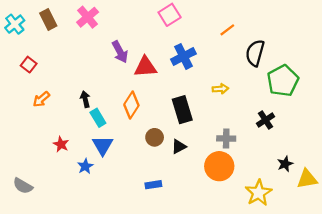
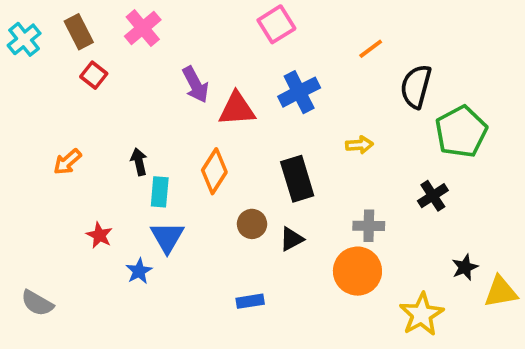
red square: (29, 65) -> (94, 75), moved
cyan rectangle: (98, 118) -> (160, 192), turned 36

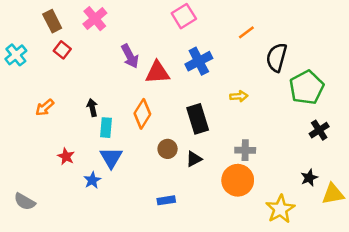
cyan cross: (24, 39) -> (16, 55), moved
black cross: (433, 196) -> (319, 130), moved

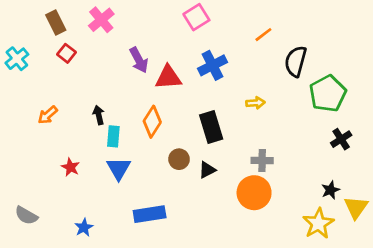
blue star: (92, 180) -> (84, 228), moved
yellow triangle: (333, 194) -> (356, 207), turned -45
blue rectangle: (166, 200) -> (150, 214), moved, size x1.6
yellow star: (280, 209) -> (318, 223), moved

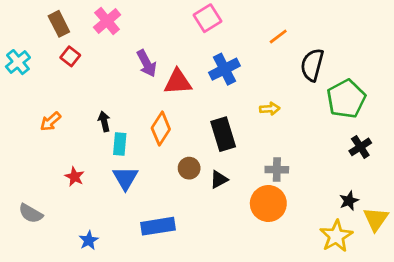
gray semicircle: (26, 215) -> (31, 213), moved

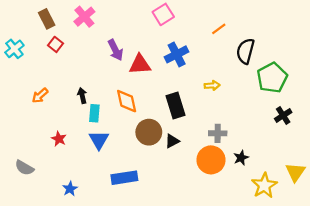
orange diamond: (161, 129) -> (127, 101), turned -45
brown circle: (189, 168) -> (149, 132), size x1.5
black star: (349, 201) -> (241, 158), moved

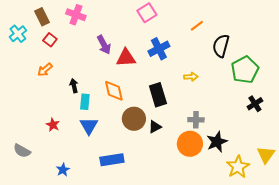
pink cross: (84, 17) -> (76, 15), turned -30
cyan cross: (14, 49) -> (18, 34), moved
orange arrow: (40, 96) -> (45, 70), moved
black star: (241, 158) -> (217, 142), size x1.5

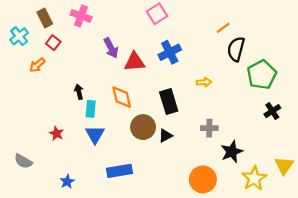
orange line: (197, 26) -> (223, 28), moved
orange arrow: (45, 70) -> (37, 65), moved
orange circle: (190, 144) -> (203, 179), moved

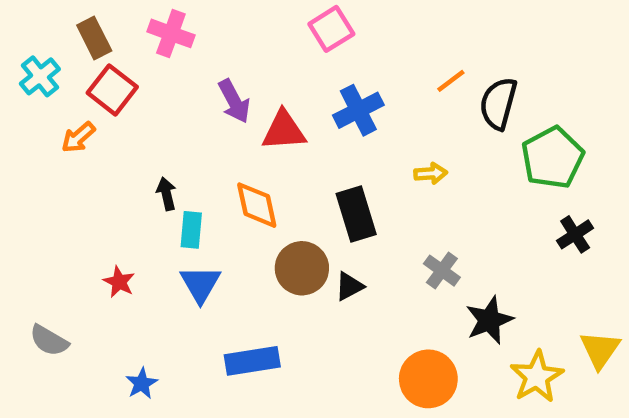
orange line: (223, 28) -> (451, 81), moved
red square: (53, 43) -> (112, 90), size x1.5
gray cross: (209, 128) -> (442, 271), turned 35

